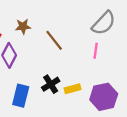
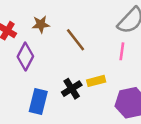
yellow rectangle: (73, 89) -> (96, 81), moved

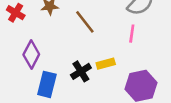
purple diamond: (25, 56) -> (31, 54), moved

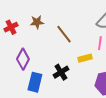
red cross: (16, 13) -> (11, 27), turned 32
yellow rectangle: (106, 64) -> (85, 58), moved

